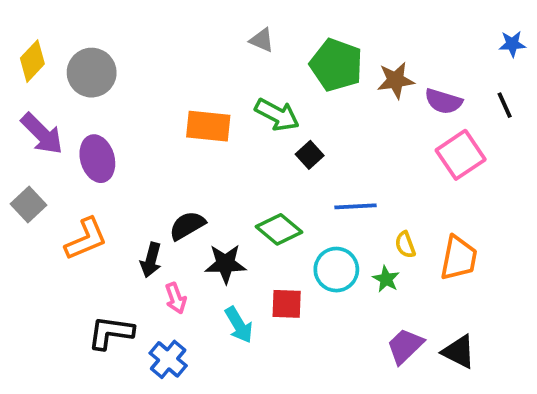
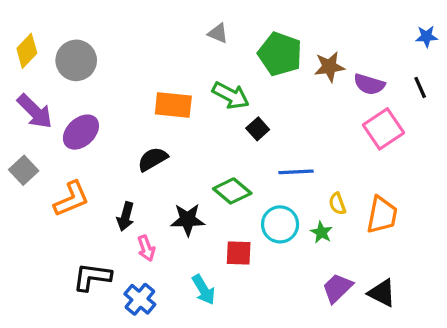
purple ellipse: (97, 159) -> (81, 132), turned 63
black semicircle: (187, 226) -> (153, 159), moved
cyan arrow: (239, 325) -> (204, 290), moved

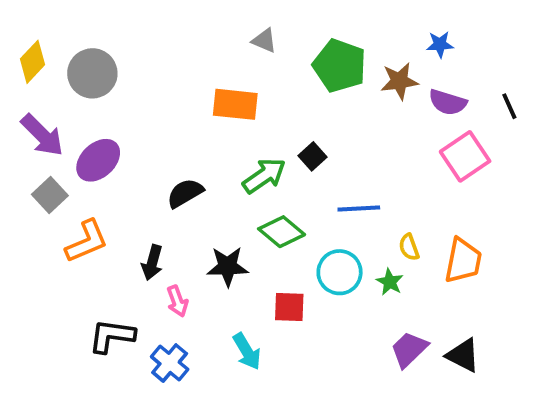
blue star: (427, 36) -> (440, 44), moved
green arrow: (231, 95) -> (264, 176), moved, turned -63
orange rectangle: (173, 105) -> (235, 104), moved
gray square: (24, 170) -> (50, 195), moved

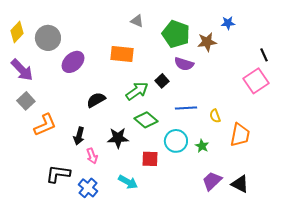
purple semicircle: (448, 102) -> (184, 64), moved
pink square: (465, 156) -> (256, 81), moved
purple ellipse: (98, 160) -> (73, 62), moved
yellow semicircle: (409, 247) -> (215, 116), moved
cyan arrow: (247, 351) -> (128, 182), turned -30

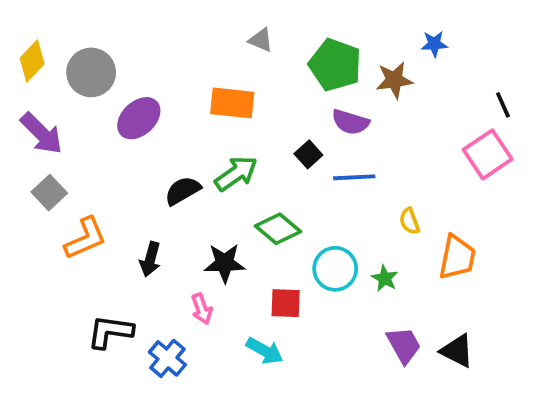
green arrow: (137, 91) -> (236, 173), moved
blue line: (186, 108) -> (354, 177), moved
pink arrow: (92, 156) -> (202, 309), moved
purple trapezoid: (212, 181) -> (404, 345), turned 105
cyan arrow: (128, 182) -> (265, 351), moved

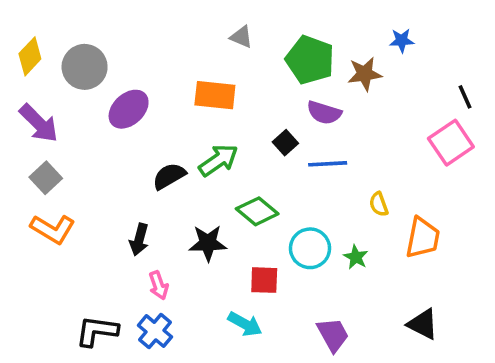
orange L-shape: (85, 238) -> (53, 229), moved, turned 54
pink arrow: (202, 309) -> (159, 285), moved
black L-shape: (110, 332) -> (97, 331), moved
purple trapezoid: (404, 345) -> (333, 335), moved

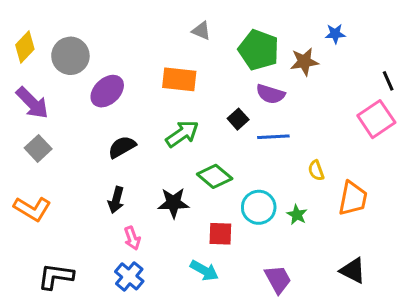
black semicircle: (169, 176) -> (122, 147), moved
orange L-shape: (53, 229) -> (32, 209), moved
black L-shape: (97, 331) -> (56, 276), moved

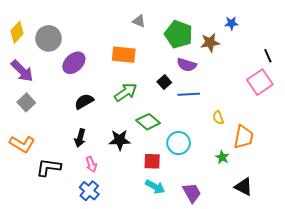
green star: (297, 215) -> (222, 157), moved
cyan arrow: (204, 271) -> (155, 187), moved
black L-shape: (56, 276) -> (49, 167), moved

